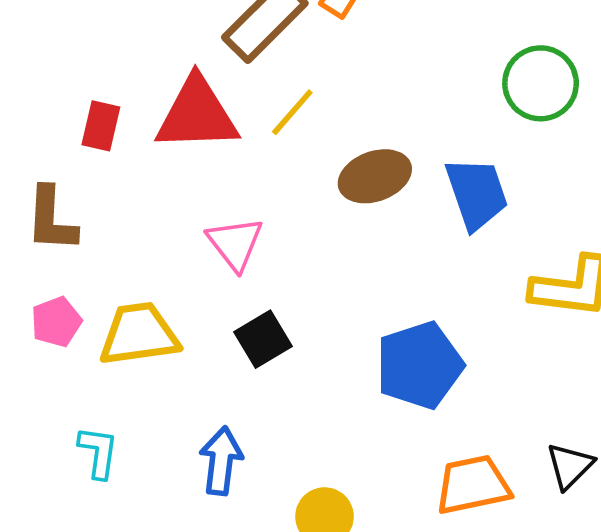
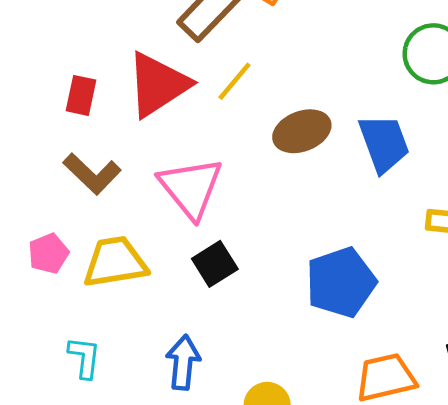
red triangle: (197, 114) -> (158, 85), turned -30
brown L-shape: (51, 219) -> (92, 174), moved, turned -48
pink triangle: (235, 244) -> (191, 188), size x1.4

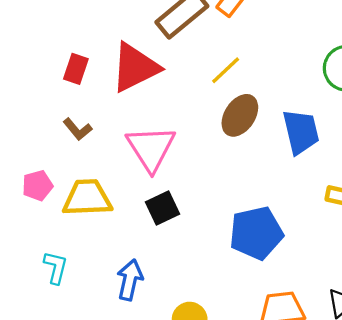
yellow line: (235, 81) -> (226, 70), moved
brown ellipse: (302, 131) -> (240, 115), turned -42
brown L-shape: (92, 174) -> (77, 129), size x0.7

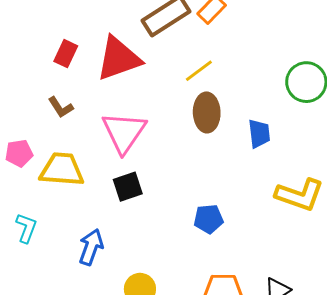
brown ellipse: (240, 115) -> (207, 112), turned -42
blue trapezoid: (301, 132) -> (259, 134), size x0.7
blue pentagon: (256, 233) -> (209, 219), size x0.6

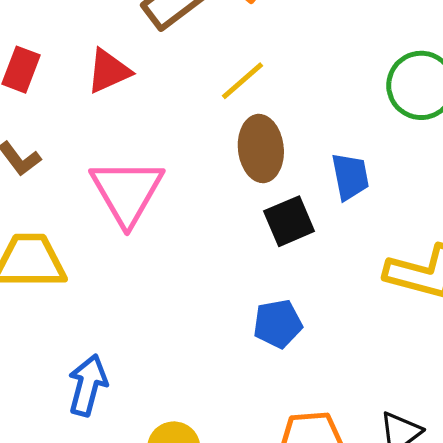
red triangle: (119, 59) -> (109, 71), size x0.6
black square: (128, 187) -> (289, 221), moved

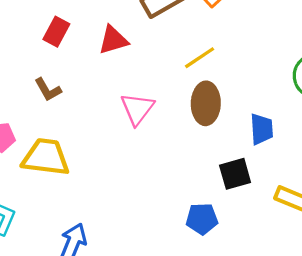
pink triangle: (127, 192) -> (137, 109), moved, size x0.7
black square: (289, 221) -> (235, 174), moved

